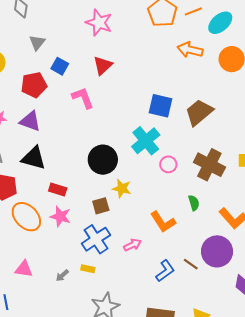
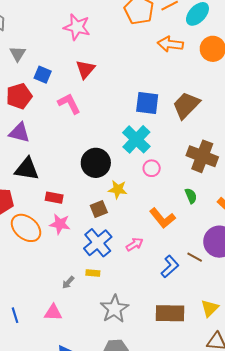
pink circle: (168, 164) -> (152, 168), moved
pink triangle: (24, 269) -> (53, 313), moved

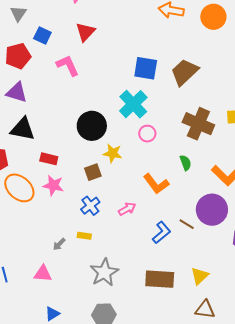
blue cross: (98, 243) -> (90, 206), size x0.7

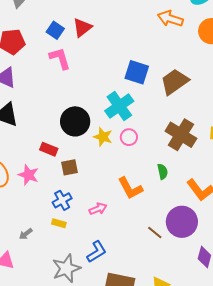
blue square: (42, 36) -> (55, 30), moved
yellow star: (113, 153) -> (103, 137), moved
red rectangle: (49, 159) -> (49, 149), moved
blue L-shape: (162, 233) -> (97, 252), moved
yellow rectangle: (84, 236) -> (59, 223), moved

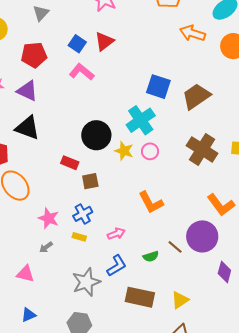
pink L-shape: (60, 58) -> (82, 72), turned -35
green semicircle: (162, 172) -> (151, 256), moved, turned 84
pink star: (28, 175) -> (49, 218), moved
pink arrow: (98, 209) -> (116, 234), moved

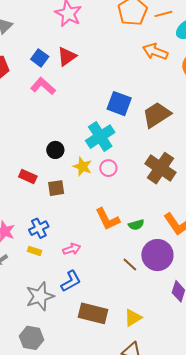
black circle: (96, 135) -> (55, 150), size x0.6
brown square: (90, 181) -> (56, 188), moved
green semicircle: (151, 256) -> (136, 225), moved

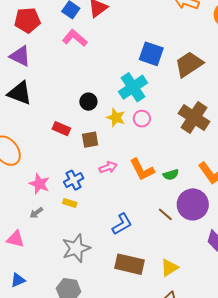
pink arrow: (72, 249) -> (108, 167), moved
blue L-shape: (71, 281) -> (122, 224), moved

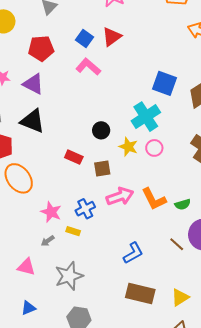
pink arrow: (108, 167) -> (120, 196), size x1.5
yellow rectangle: (70, 203) -> (73, 231), moved
gray star: (76, 248) -> (69, 276), moved

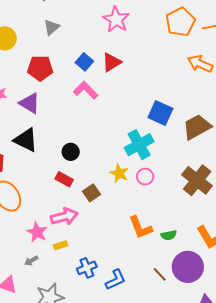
black circle: (101, 130) -> (71, 152), moved
brown square: (102, 168) -> (92, 193), turned -30
pink arrow: (120, 196) -> (64, 217), moved
blue cross: (85, 209) -> (87, 268), moved
yellow rectangle: (73, 231) -> (61, 245), moved, turned -40

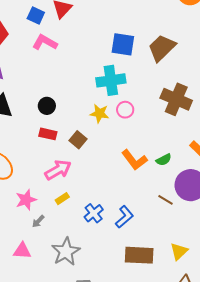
cyan cross: (139, 145) -> (111, 80), turned 36
pink star: (37, 232) -> (26, 200), moved, turned -30

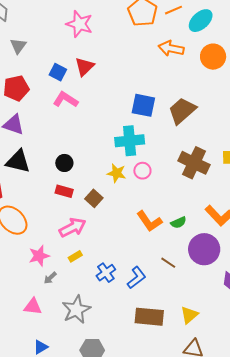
brown line: (165, 200) -> (168, 263), moved

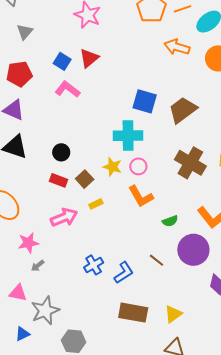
brown square: (94, 198) -> (85, 179), moved
orange L-shape: (149, 221) -> (141, 196), moved
yellow rectangle: (75, 256) -> (96, 204), moved
gray star: (76, 310) -> (45, 311), moved

